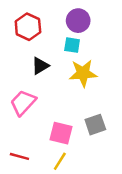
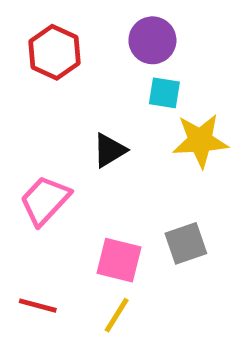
cyan square: (72, 45) -> (164, 93), moved
black triangle: (40, 66) -> (109, 150), moved
yellow star: (83, 73) -> (200, 141), moved

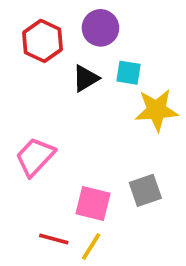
purple circle: (152, 40) -> (100, 28), moved
black triangle: (109, 150) -> (86, 78), moved
red line: (38, 306) -> (54, 239), moved

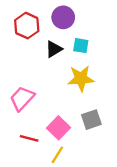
yellow star: (157, 110) -> (81, 78), moved
pink square: (93, 203) -> (58, 128), turned 30
red line: (54, 239) -> (29, 138), moved

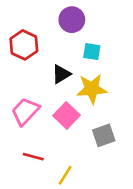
red hexagon: (27, 26) -> (24, 45), moved
black triangle: (54, 49) -> (61, 74), moved
pink square: (58, 128) -> (66, 115), moved

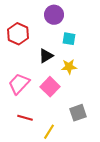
yellow star: (92, 89) -> (69, 67), size x0.7
gray square: (104, 135) -> (78, 113), moved

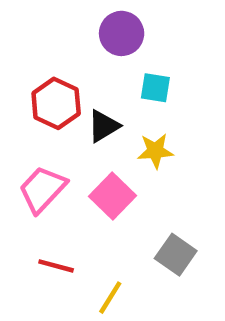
red hexagon: (18, 34) -> (56, 103), moved
gray square: (78, 113) -> (176, 255), turned -36

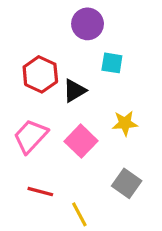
yellow star: (155, 151) -> (125, 123), moved
yellow line: (110, 298) -> (79, 214), turned -60

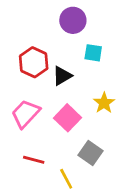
yellow star: (125, 123) -> (104, 103), turned -30
gray square: (127, 183) -> (91, 153), moved

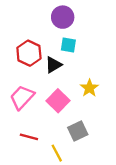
cyan square: (93, 53) -> (68, 45), moved
gray square: (91, 153) -> (78, 131), turned 30

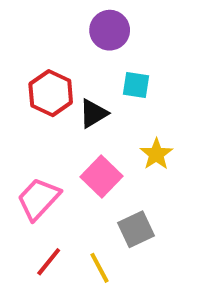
cyan square: (68, 45) -> (136, 85), moved
pink trapezoid: (22, 97) -> (39, 199), moved
red line: (29, 137) -> (49, 262), moved, turned -66

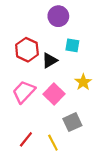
pink trapezoid: (39, 199) -> (24, 92), moved

